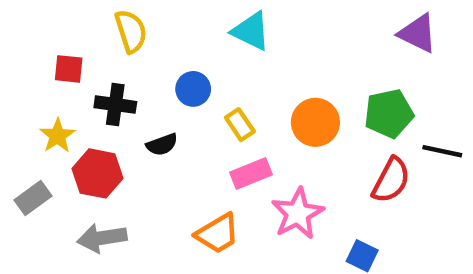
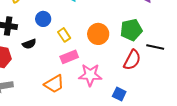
pink star: (298, 214) -> (90, 75), turned 30

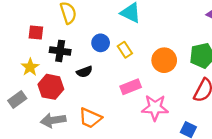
yellow rectangle: (64, 35) -> (125, 50), moved
orange trapezoid: (54, 84) -> (90, 118), moved, turned 55

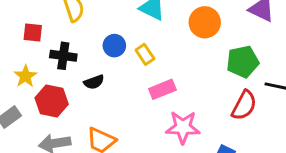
orange circle: (164, 60) -> (205, 22), moved
pink rectangle: (131, 87) -> (162, 89), moved

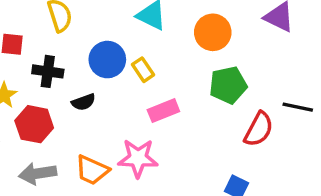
blue circle: (114, 46) -> (107, 60), size x1.4
green pentagon: (243, 62) -> (228, 85), moved
pink star: (183, 127) -> (138, 158), moved

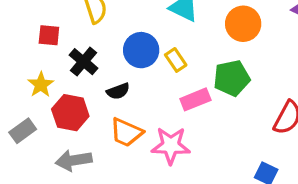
black cross: (48, 71) -> (84, 62), turned 32
green pentagon: (228, 85) -> (232, 78), moved
orange trapezoid: (92, 170) -> (126, 132), moved

